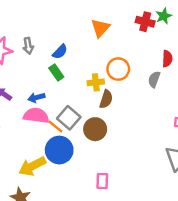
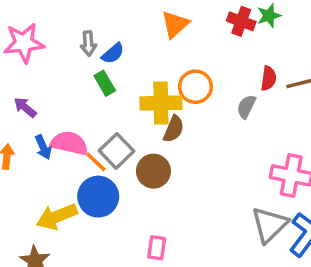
gray arrow: (28, 46) -> (88, 43), moved
yellow cross: (96, 82) -> (161, 103), size x1.6
blue arrow: (36, 98) -> (43, 147), moved, turned -105

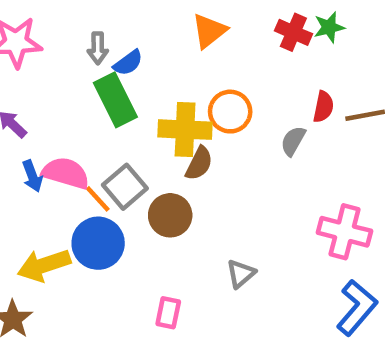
green rectangle: (105, 83) -> (115, 100), size x1.6
gray triangle: (270, 225) -> (241, 274), moved, size x0.6

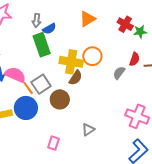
green star: (329, 27) -> (140, 32), moved

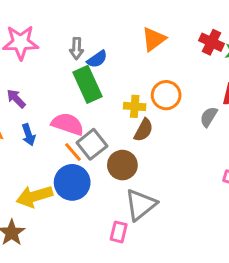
yellow cross: (71, 62) -> (135, 106), size x0.6
pink semicircle: (15, 75) -> (68, 124), moved
gray triangle: (88, 130) -> (141, 205), moved, size x1.6

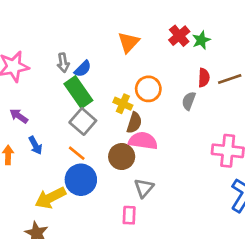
red cross: (212, 42) -> (179, 36), turned 35
yellow cross: (135, 106) -> (123, 104), turned 30
pink semicircle: (68, 124) -> (143, 141), moved
gray square: (92, 144) -> (83, 121), moved
gray triangle: (141, 205) -> (144, 188), size x0.7

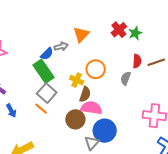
gray arrow: (63, 63) -> (61, 46), moved, turned -96
orange line: (77, 153) -> (41, 109), moved
blue circle: (81, 180) -> (105, 131), moved

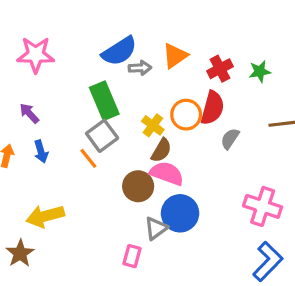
red cross: (119, 30) -> (220, 69), moved
blue semicircle: (47, 54) -> (119, 51), moved, size x1.6
red semicircle: (137, 61) -> (212, 108), moved, size x1.5

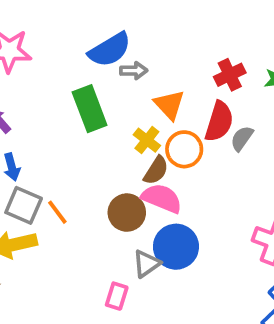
orange triangle: (175, 56) -> (169, 105), moved, turned -40
orange circle: (186, 115) -> (184, 149), moved
gray square: (102, 136) -> (24, 205), moved, turned -32
gray semicircle: (230, 139) -> (242, 138), moved
orange line: (88, 158) -> (57, 212), moved

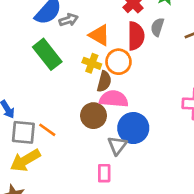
gray semicircle: (242, 138) -> (157, 27), moved

